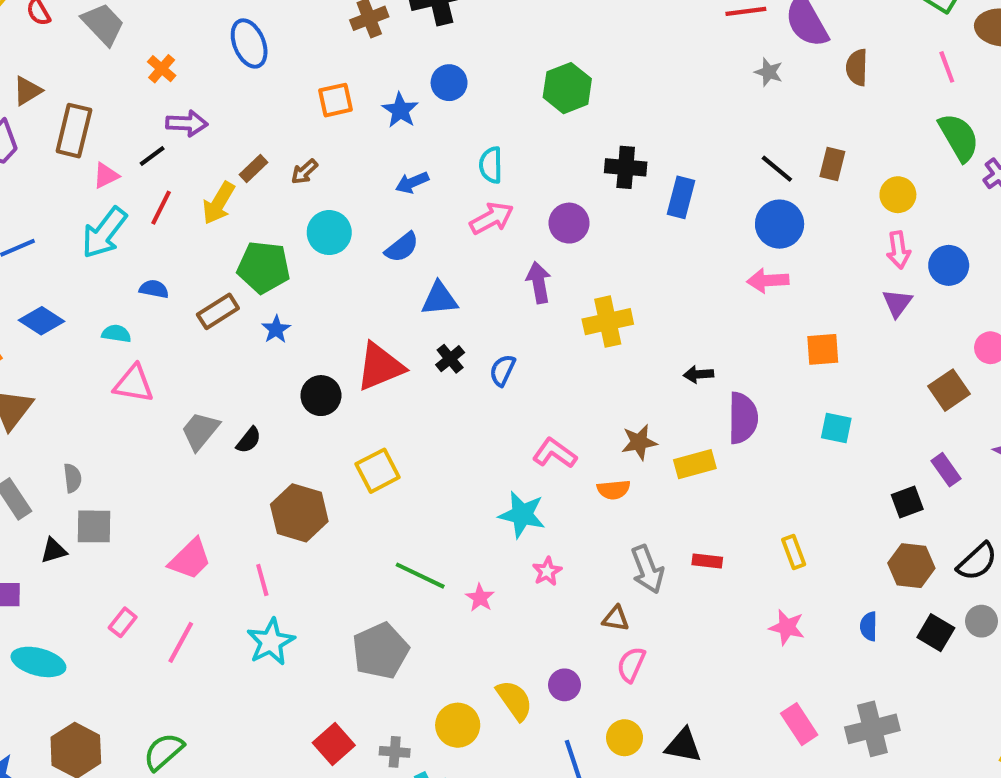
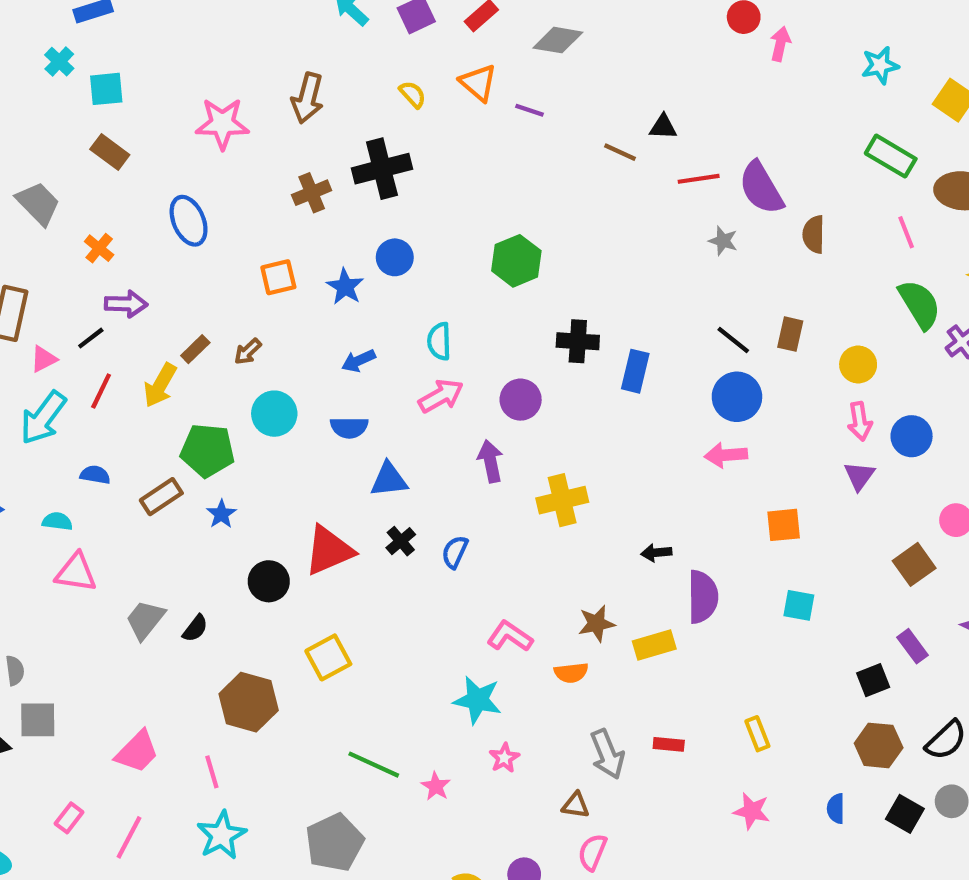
blue semicircle: (402, 247) -> (349, 427), turned 39

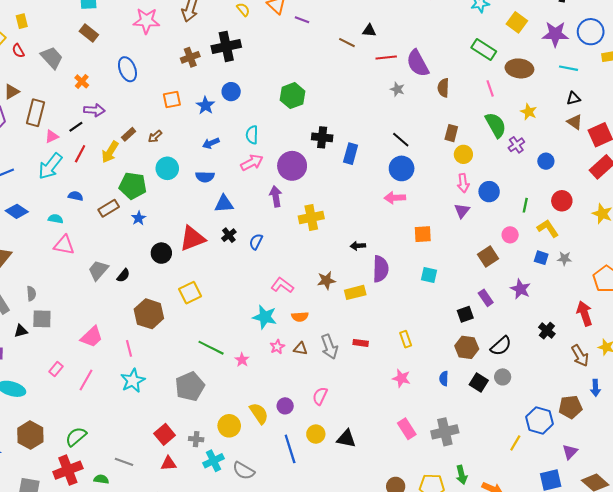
brown rectangle: (790, 334) -> (451, 133), moved
purple circle: (521, 400) -> (292, 166), size x1.4
orange semicircle: (571, 673) -> (300, 317), moved
brown triangle: (576, 805) -> (300, 349), moved

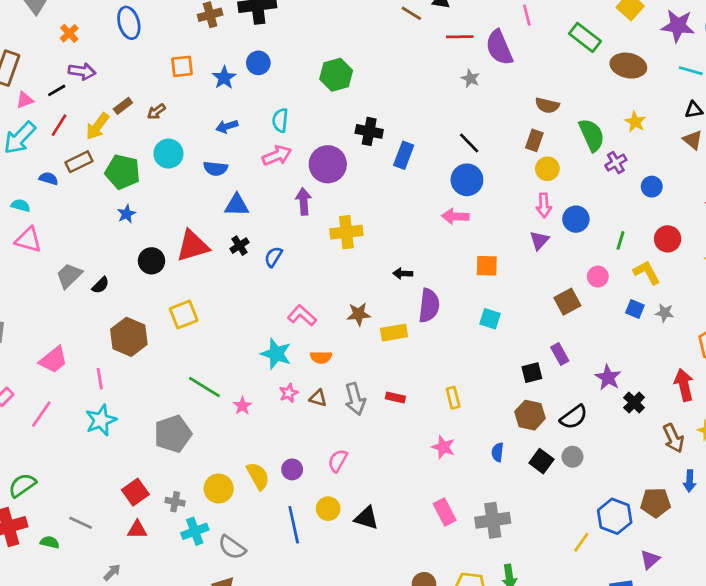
brown semicircle: (443, 88) -> (547, 105), moved, turned -84
pink line: (490, 88) -> (527, 15), moved
brown rectangle: (109, 208) -> (79, 162), moved
purple star: (521, 289) -> (608, 377), moved

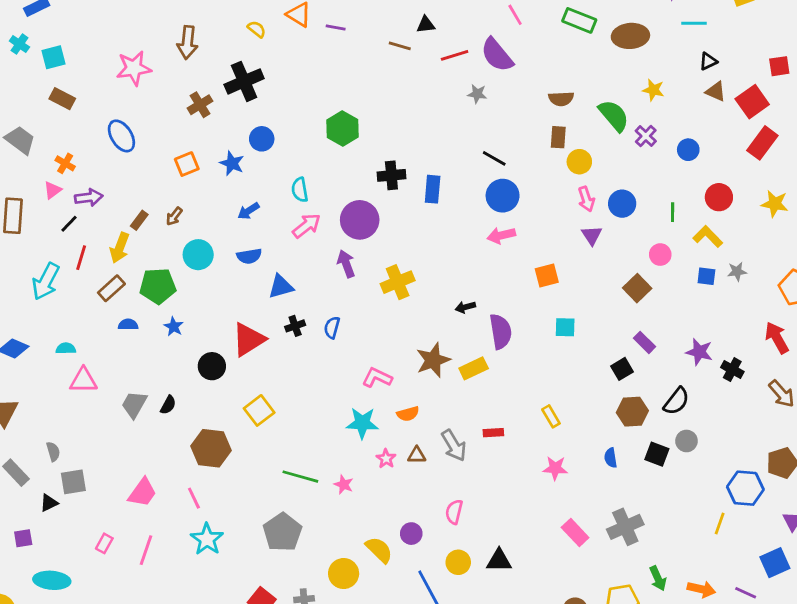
pink triangle: (25, 100) -> (53, 190), moved
blue semicircle: (49, 179) -> (128, 325), moved
black cross: (239, 246) -> (295, 326), turned 30
brown star: (359, 314) -> (433, 360), size x1.4

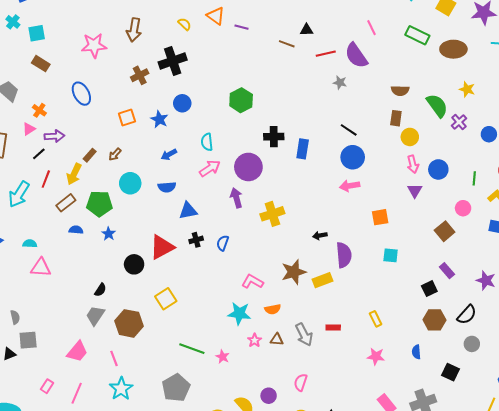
gray trapezoid: (134, 404) -> (95, 315), moved
black square: (657, 454) -> (451, 372), moved

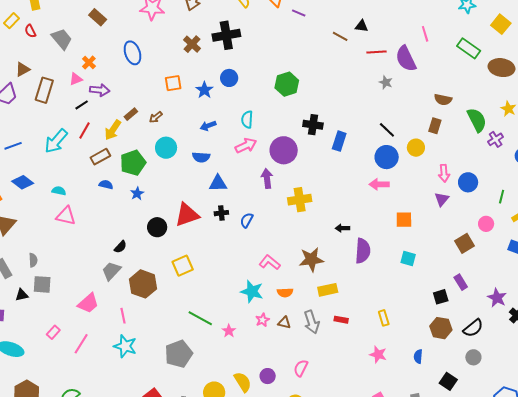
brown cross: (140, 75) -> (192, 44), turned -30
yellow circle: (410, 137) -> (416, 148), moved
green pentagon: (99, 204) -> (133, 163), turned -30
yellow rectangle: (322, 280) -> (328, 290), moved
cyan star: (121, 389) -> (125, 346), turned -30

